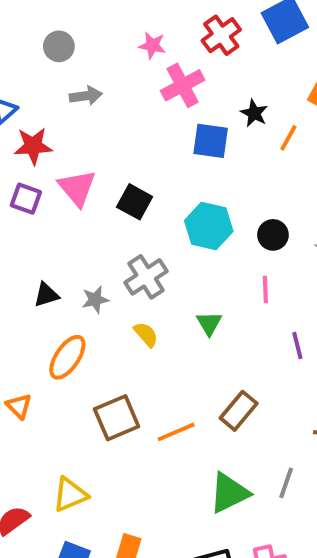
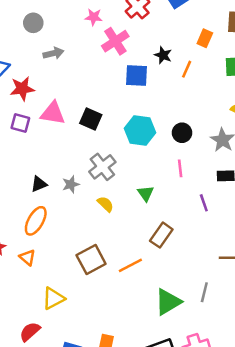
pink triangle: (77, 188) -> (53, 113), turned -36
orange ellipse: (67, 357) -> (36, 221), moved
brown rectangle: (239, 411) -> (161, 235), moved
yellow triangle: (70, 495) -> (53, 298), moved

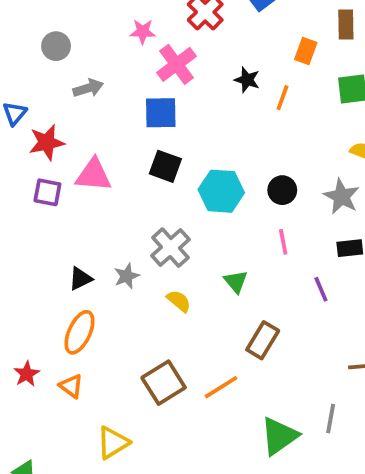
blue square: (136, 75) -> (161, 113), moved
black square: (91, 119) -> (165, 166), moved

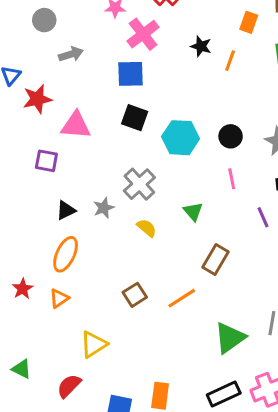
purple square: (47, 192) -> (46, 161), moved
brown square: (164, 383) -> (135, 295), size x0.7
orange triangle: (71, 386) -> (59, 298), turned 50

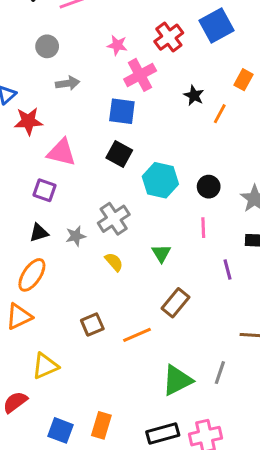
purple square: (46, 161) -> (45, 190), moved
orange triangle: (59, 298) -> (19, 316), size x1.4

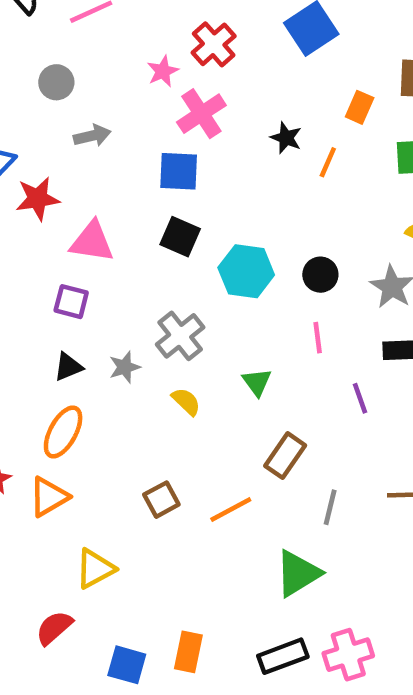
red cross: (169, 37) -> (214, 44), moved
pink star: (117, 45) -> (163, 71), turned -30
gray line: (220, 373) -> (330, 507), moved

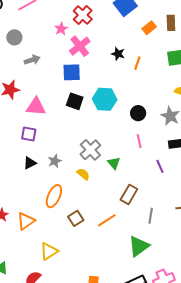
orange rectangle: (360, 107) -> (149, 28), moved, turned 32
cyan hexagon: (246, 271) -> (105, 99), moved
gray cross: (180, 336) -> (90, 150), moved
orange ellipse: (63, 432) -> (54, 196), moved

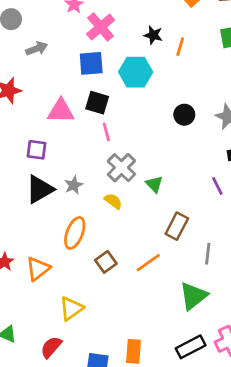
cyan hexagon: (105, 99) -> (136, 72), moved
pink triangle: (36, 107) -> (61, 111), moved
pink line: (139, 141) -> (106, 132), moved
black triangle: (30, 163) -> (40, 189), size x1.6

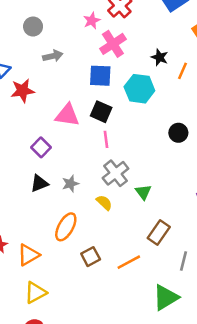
purple square: (37, 150) -> (41, 147), turned 30
black triangle: (40, 189) -> (39, 183), size x0.7
yellow triangle: (71, 308) -> (35, 293), moved

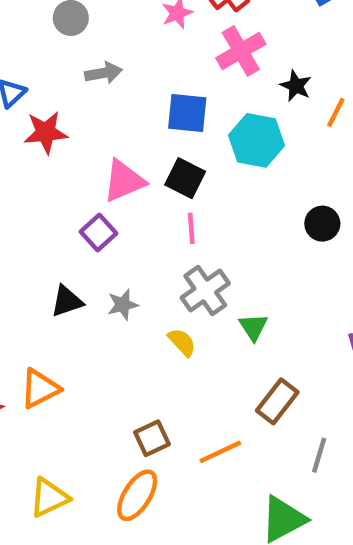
pink cross: (113, 44) -> (241, 51), moved
pink triangle: (67, 115) -> (124, 181), turned -35
purple square: (41, 147) -> (99, 232), moved
orange ellipse: (66, 227) -> (137, 495), moved
orange triangle: (28, 255) -> (40, 389), moved

